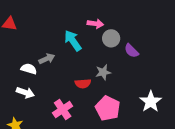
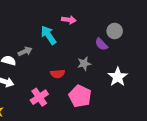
gray circle: (111, 38) -> (115, 31), moved
gray star: (103, 72) -> (84, 64), moved
white star: (151, 102) -> (118, 77), moved

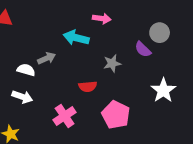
cyan arrow: (48, 35) -> (76, 38), turned -42
gray star: (84, 64) -> (112, 63), moved

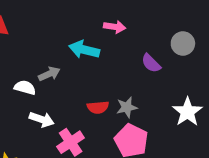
purple semicircle: (143, 49) -> (151, 63), moved
gray star: (112, 63) -> (127, 107), moved
white arrow: (22, 97) -> (42, 119), moved

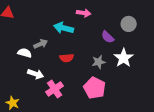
red semicircle: (98, 107) -> (67, 58), moved
gray star: (127, 107) -> (99, 62), moved
white star: (187, 112) -> (124, 58), moved

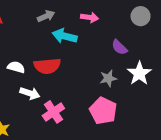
gray circle: (129, 24) -> (141, 16), moved
gray arrow: (41, 44) -> (46, 16), moved
red semicircle: (67, 58) -> (47, 66), moved, size x1.5

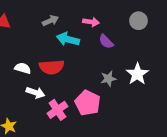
purple semicircle: (119, 47) -> (106, 42), moved
pink pentagon: (103, 111) -> (88, 103), moved

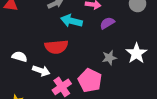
purple semicircle: (106, 42) -> (107, 23), turned 104
white semicircle: (23, 68) -> (19, 57), moved

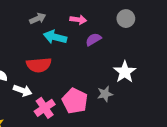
gray star: (109, 58) -> (105, 94), moved

